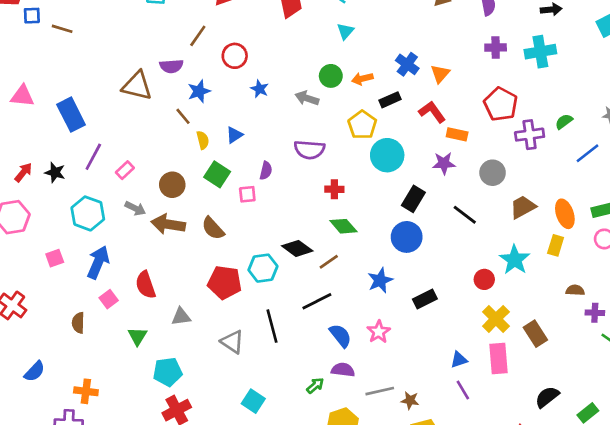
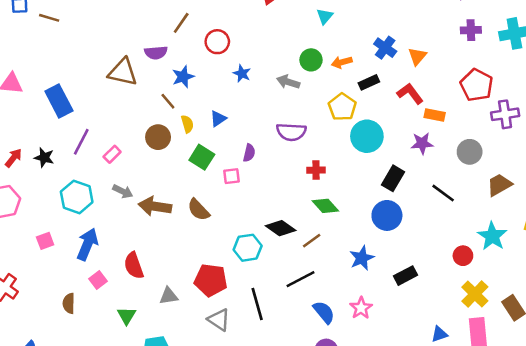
brown circle: (172, 185) -> (158, 137), moved
red pentagon: (225, 282) -> (211, 280), moved

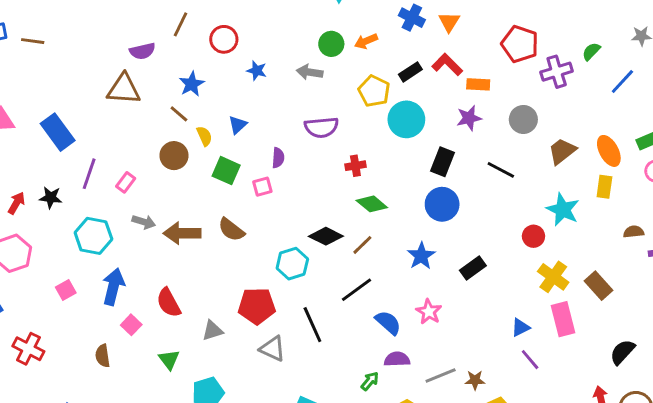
purple semicircle: (156, 53) -> (142, 51), moved
black rectangle: (369, 82) -> (410, 72), moved

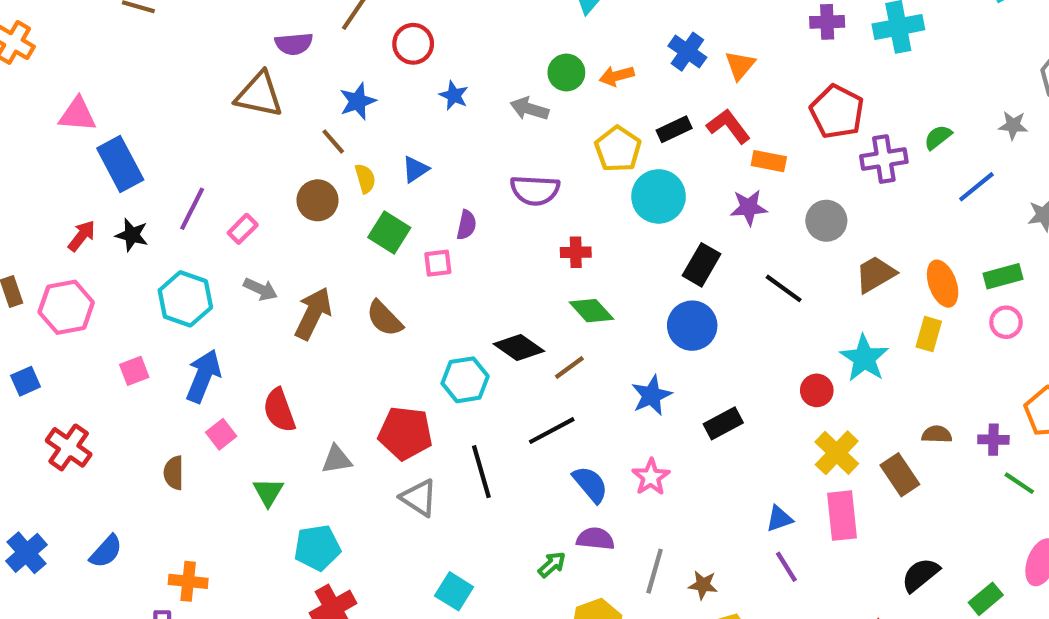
blue rectangle: (58, 132) -> (120, 164), moved
brown semicircle: (634, 232) -> (937, 434), moved
brown arrow: (182, 233) -> (313, 313), turned 108
gray line: (441, 376) -> (655, 571), turned -60

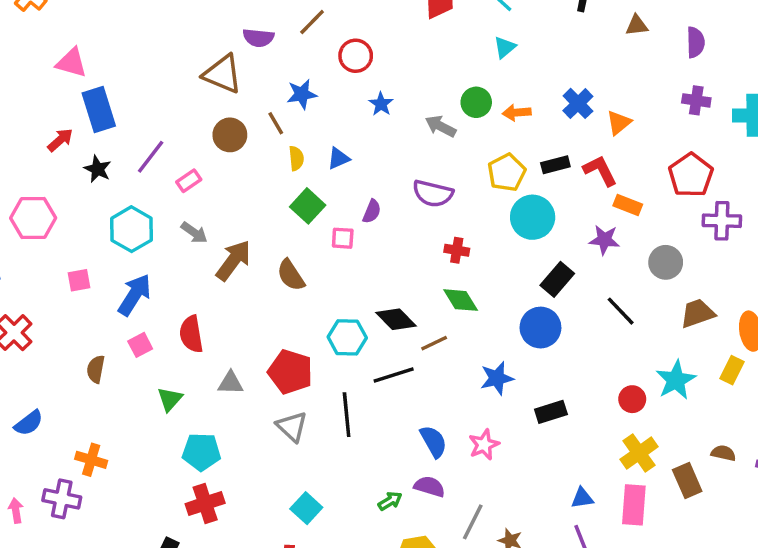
brown circle: (317, 200) -> (230, 135), moved
red arrow: (82, 236) -> (60, 140), moved
black line: (552, 431) -> (394, 375), moved

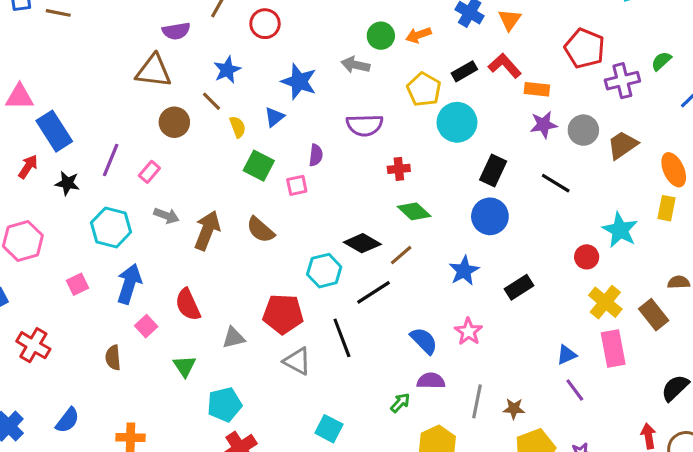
blue star: (381, 104) -> (299, 82), moved, size x1.6
purple star: (604, 240) -> (544, 125), moved
brown trapezoid: (698, 313) -> (623, 145), moved

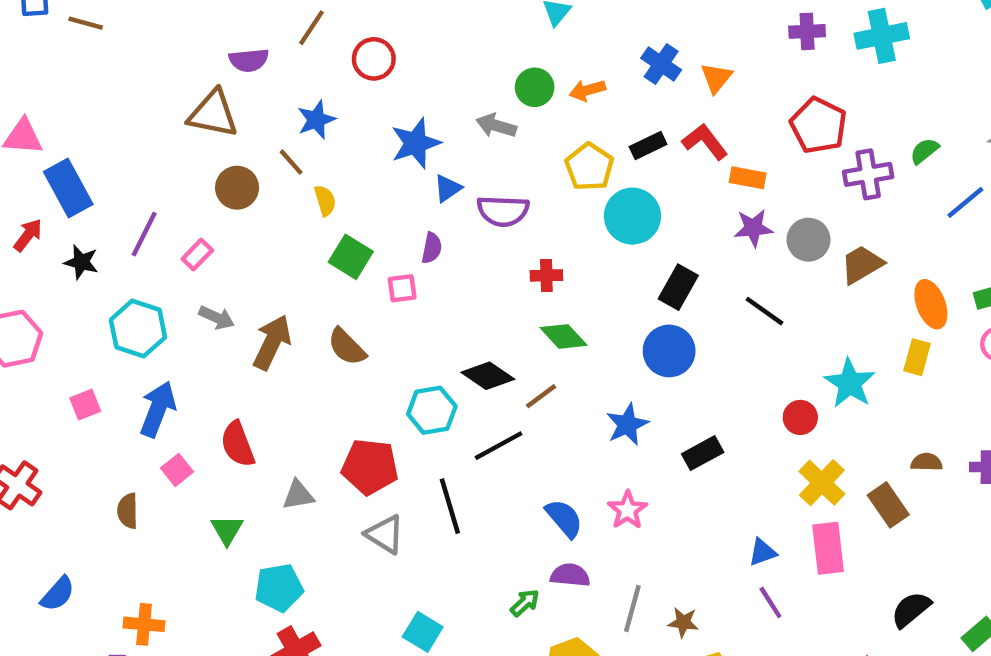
blue star: (299, 82) -> (416, 143), turned 30
blue triangle: (274, 117) -> (448, 188), moved

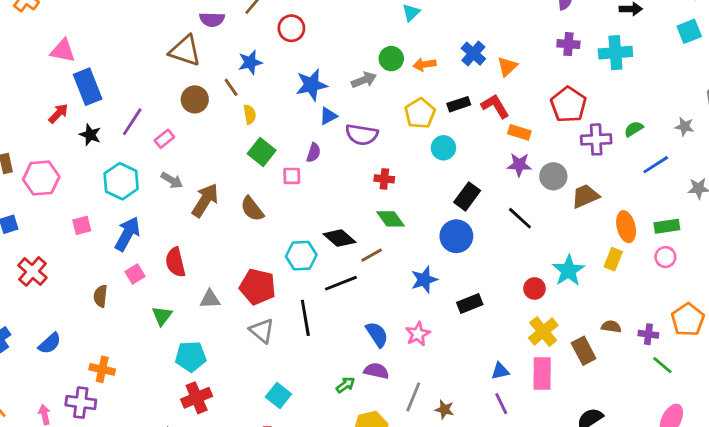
gray arrow: (496, 126) -> (364, 80), turned 135
cyan circle: (632, 216) -> (443, 148), size x0.7

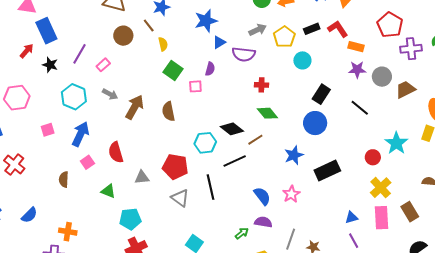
gray arrow: (364, 80) -> (258, 30), moved
brown semicircle: (252, 209) -> (168, 111), turned 30
black rectangle: (470, 304) -> (327, 171), size x1.4
green triangle: (162, 316) -> (108, 191), turned -42
brown rectangle: (584, 351) -> (410, 212), moved

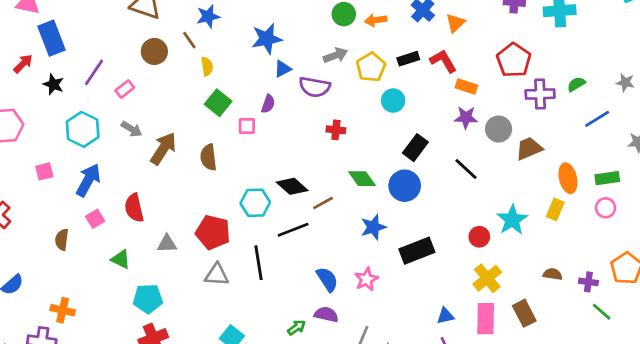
green diamond: (267, 113) -> (362, 179), moved
gray triangle: (180, 198) -> (217, 275), turned -36

